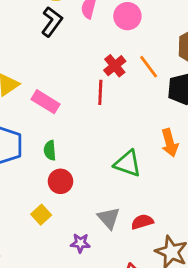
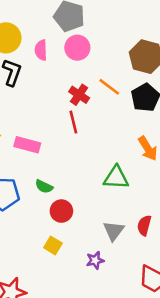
green semicircle: (50, 150) -> (44, 186), turned -42
gray triangle: (109, 218) -> (114, 231), turned 35
red semicircle: (142, 222) -> (144, 225), turned -42

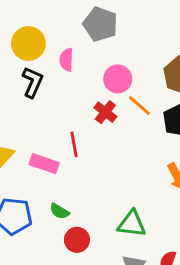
pink circle: (77, 48) -> (118, 79), moved
red line: (73, 122) -> (74, 144), moved
green triangle: (116, 178) -> (132, 224), moved

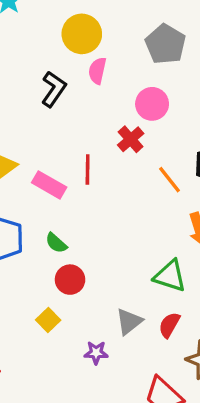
gray pentagon: (100, 24) -> (165, 44), moved
yellow circle: (28, 43) -> (82, 34), moved
orange line: (139, 106) -> (169, 180), moved
green triangle: (132, 224) -> (170, 276), moved

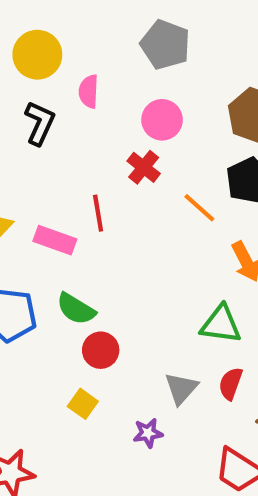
yellow circle: (82, 34) -> (37, 55), moved
green semicircle: (56, 243) -> (76, 309), size x1.4

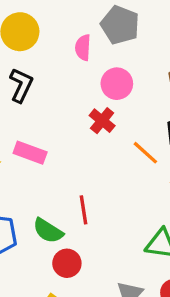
pink semicircle: (89, 91) -> (83, 48), moved
red line: (98, 213) -> (84, 210), moved
pink rectangle: (55, 240) -> (30, 153), moved

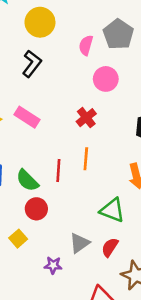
red cross: (102, 121) -> (86, 118), moved
orange line: (145, 153) -> (86, 159), moved, turned 40

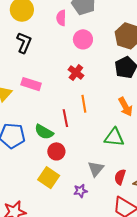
yellow square: (18, 239) -> (49, 178), size x1.5
red semicircle: (110, 247) -> (120, 177), moved

